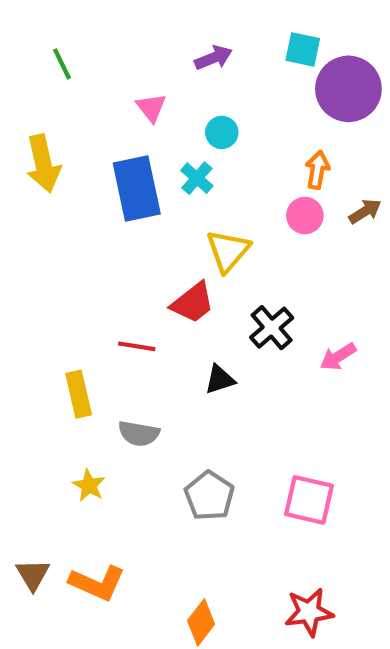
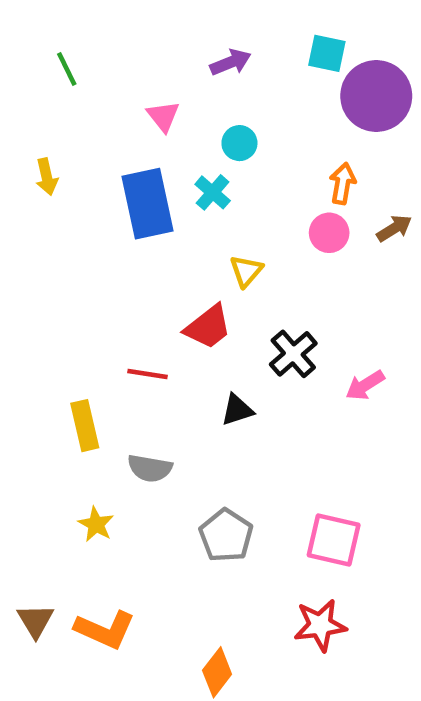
yellow arrow: (43, 164) -> (47, 177), size x0.6
yellow triangle: (228, 251) -> (246, 271), size x0.7
red star: (309, 612) -> (320, 625), moved

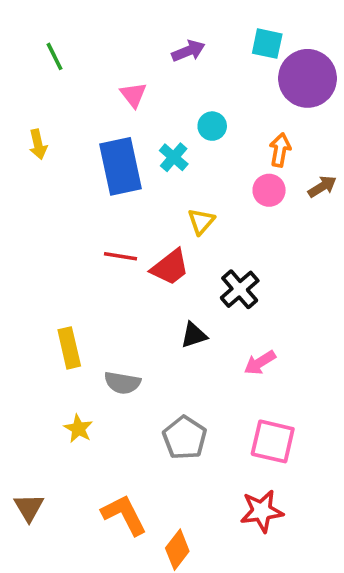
cyan circle: (239, 143) -> (212, 126), moved
red line: (148, 374) -> (120, 256), moved
pink arrow: (365, 385) -> (260, 363), moved
orange L-shape: (105, 630) -> (124, 515), moved, turned -141

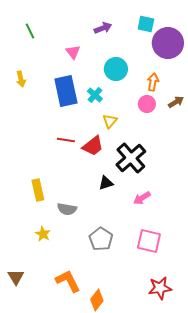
cyan circle: (212, 126) -> (116, 69), size x1.5
cyan cross: (174, 157) -> (95, 95), moved
black cross: (240, 289) -> (131, 158), size x1.4
red star: (262, 511) -> (160, 288), moved

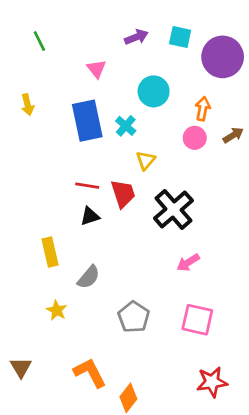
cyan square: (146, 24) -> (180, 37), moved
red trapezoid: (93, 146) -> (123, 194), turned -70
black triangle: (106, 183) -> (90, 216), moved
gray semicircle: (67, 209) -> (89, 277), turned -60

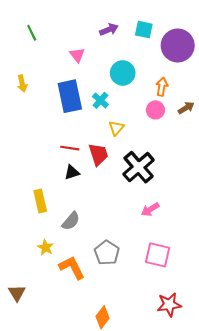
orange L-shape: (90, 373) -> (72, 268), moved

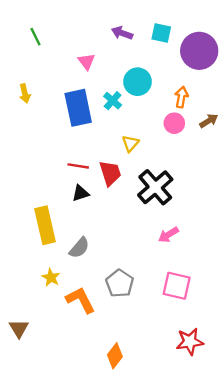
purple arrow: (109, 30) -> (122, 33), turned -138
cyan cross: (100, 100) -> (113, 101), moved
yellow rectangle: (40, 201) -> (45, 225), size x1.4

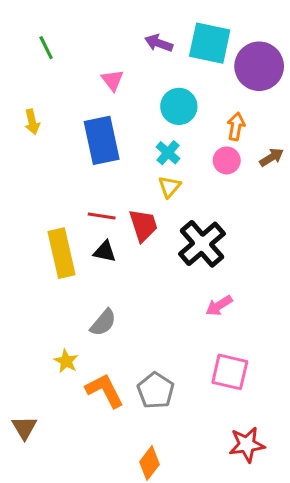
cyan square: (161, 33) -> (210, 43), size x1.6
cyan cross: (113, 101) -> (168, 153), moved
black triangle: (81, 193) -> (105, 252), turned 30
yellow rectangle: (45, 225) -> (61, 253), moved
gray pentagon: (120, 283) -> (156, 391), moved

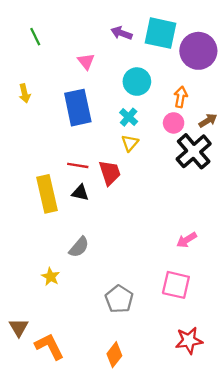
black cross: (202, 244) -> (194, 151), moved
pink arrow: (219, 306) -> (187, 240), moved
orange L-shape: (105, 391) -> (49, 346), moved

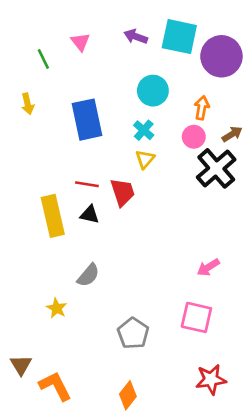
green line: (35, 37) -> (43, 59), moved
pink triangle: (86, 61) -> (80, 42), moved

